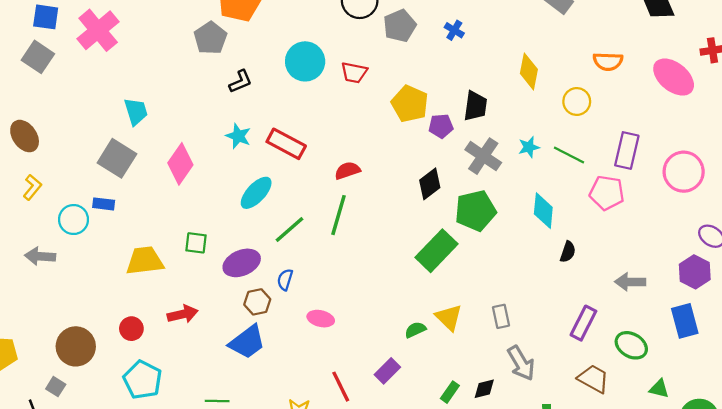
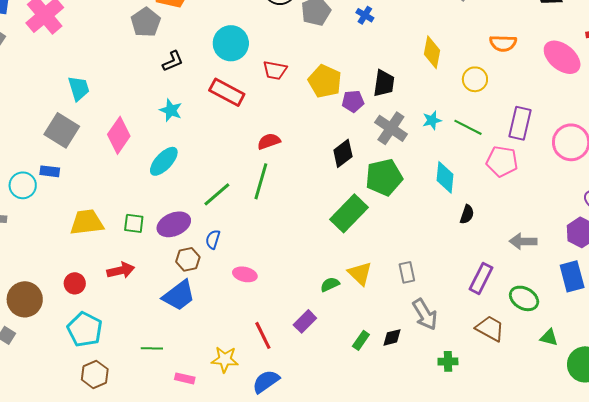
red trapezoid: (354, 73) -> (275, 70), moved
red rectangle: (286, 144) -> (227, 92), moved
cyan ellipse: (256, 193) -> (164, 161), moved
green square: (196, 243) -> (134, 223), moved

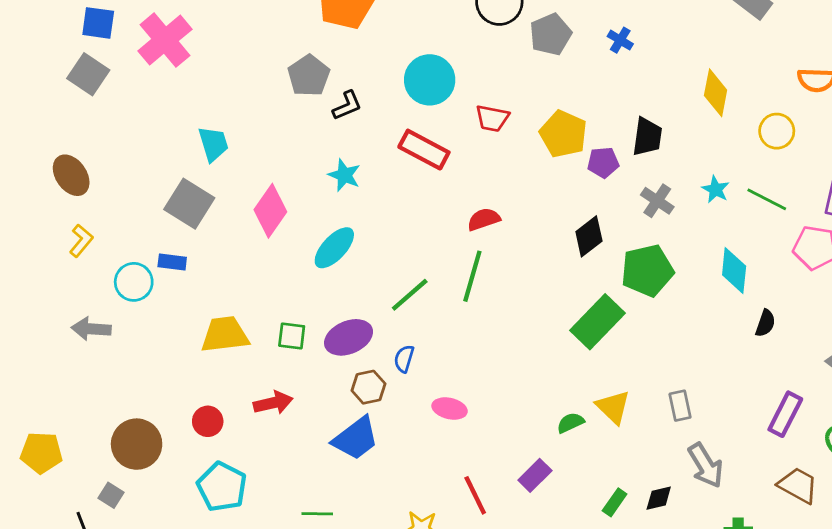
gray pentagon: (146, 22) -> (309, 76), moved
cyan star: (432, 120) -> (716, 189), turned -30
gray cross: (391, 128) -> (657, 201), size x0.7

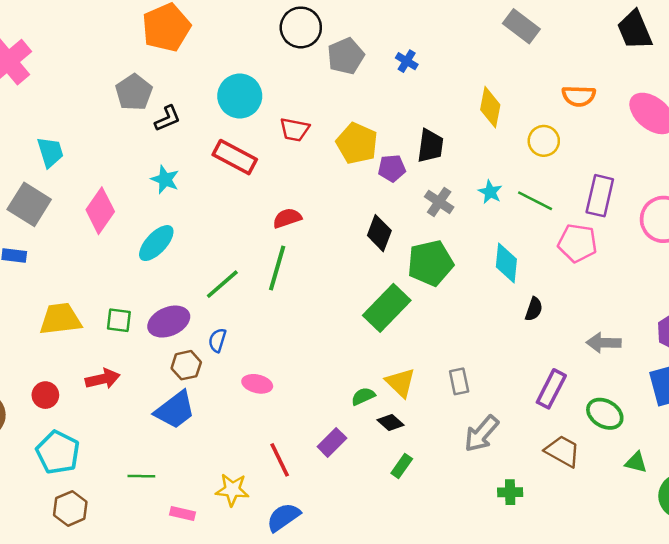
black diamond: (589, 236) -> (379, 233), turned -32
gray arrow: (706, 465) -> (481, 434), turned 72
black diamond: (659, 498) -> (391, 422), moved, turned 55

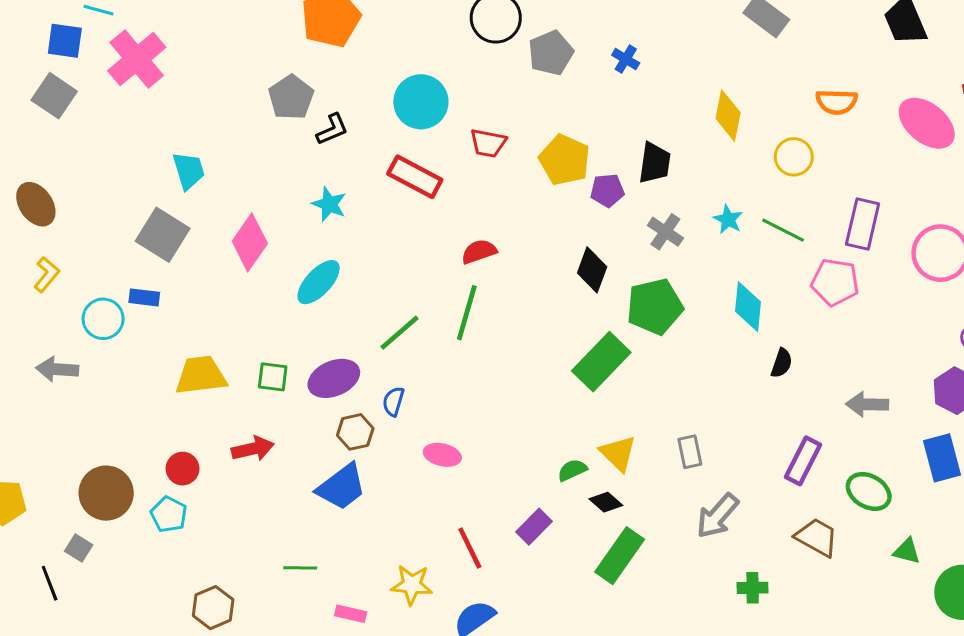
cyan pentagon: (58, 452) -> (169, 514), moved, size x0.7
green rectangle: (402, 466) -> (620, 556), size x1.8

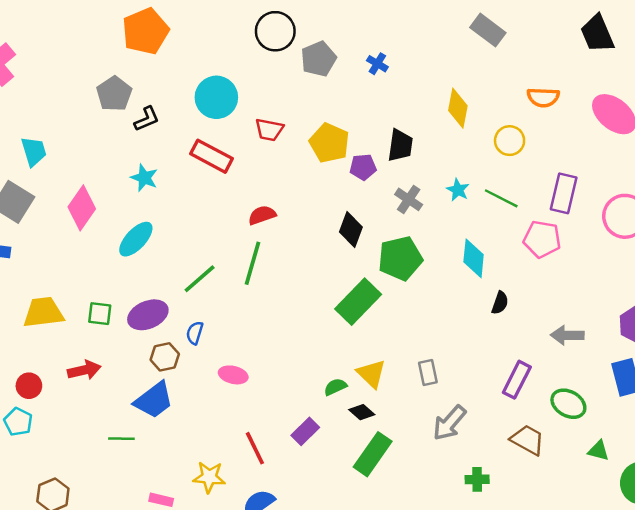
green line: (300, 568) -> (121, 439), moved

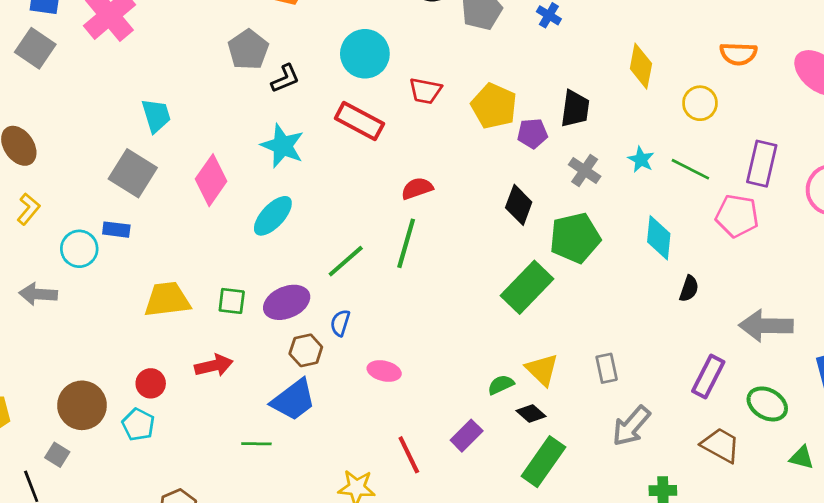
cyan star: (144, 178) -> (282, 146), size x1.4
gray arrow: (567, 335) -> (766, 326), size x1.4

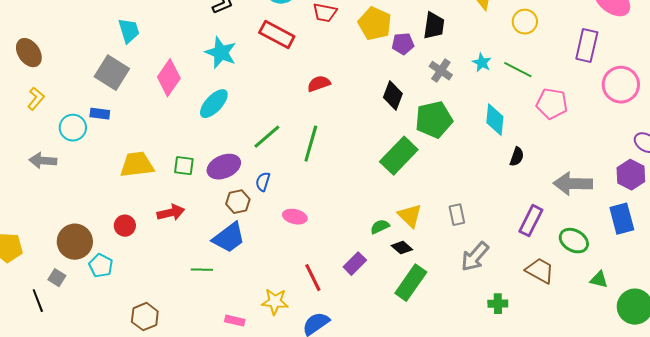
purple rectangle: (762, 164) -> (587, 46), moved
green line: (406, 243) -> (311, 144), moved
cyan pentagon: (138, 425) -> (101, 266), moved

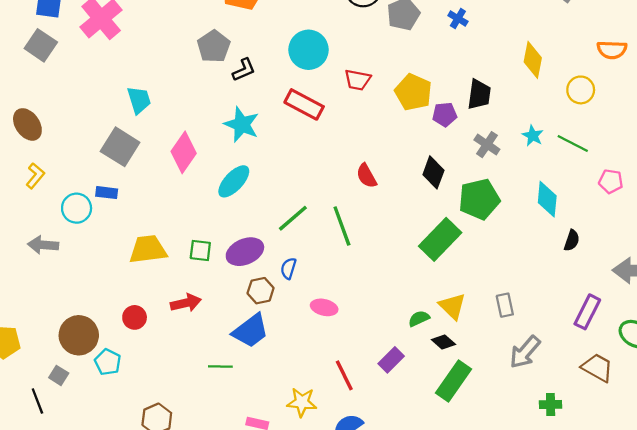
red semicircle: (319, 84) -> (367, 176), moved, turned -100
pink pentagon: (552, 104) -> (611, 181), size x0.7
green line: (311, 144) -> (342, 226), turned -36

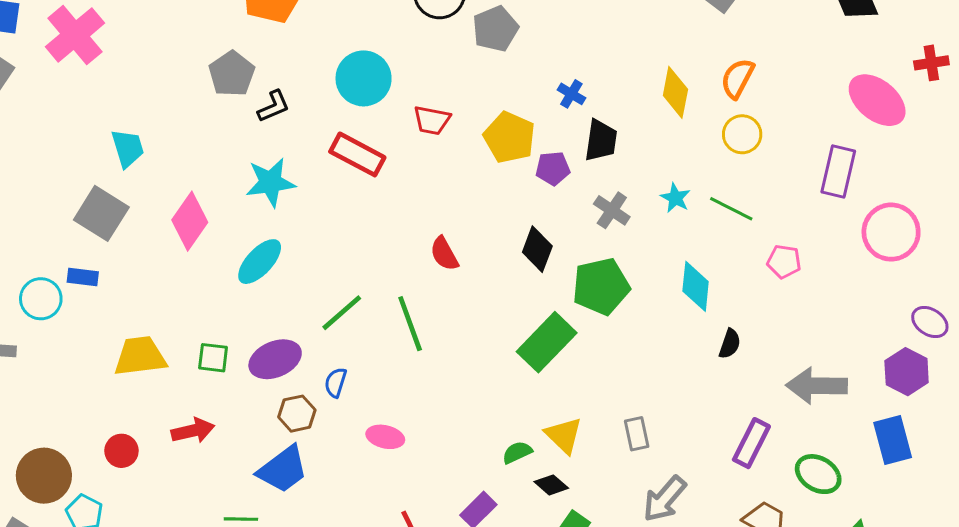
blue cross: (458, 19) -> (571, 94), moved
orange semicircle: (612, 50) -> (737, 78), moved, turned 116
cyan star: (242, 124) -> (270, 182), turned -30

